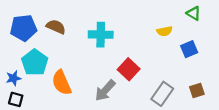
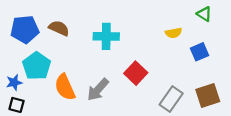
gray arrow: (105, 91) -> (98, 90), moved
brown square: (197, 91) -> (208, 95), size x1.5

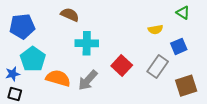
brown semicircle: (59, 28) -> (70, 15), moved
cyan cross: (106, 36) -> (87, 43), moved
orange semicircle: (65, 87) -> (58, 78), turned 130
gray rectangle: (171, 99) -> (158, 67), moved

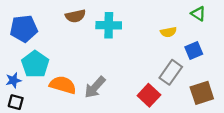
brown semicircle: (70, 15) -> (75, 16), turned 144
cyan cross: (87, 43) -> (109, 25), moved
red square: (122, 65) -> (149, 95), moved

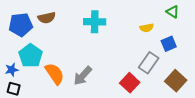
brown semicircle: (75, 16) -> (47, 18), moved
orange semicircle: (63, 85) -> (55, 74), turned 40
brown square: (202, 93) -> (176, 81), turned -30

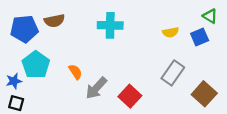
green triangle: (173, 12) -> (210, 16), moved
blue square: (169, 44) -> (200, 37), moved
orange semicircle: (55, 74) -> (75, 72), moved, size x0.6
red square: (130, 83) -> (130, 96), moved

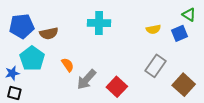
brown semicircle: (54, 21) -> (49, 33), moved

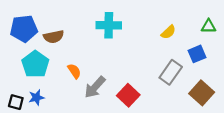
green triangle: (189, 15) -> (209, 26), moved, turned -32
yellow semicircle: (153, 29) -> (168, 32), turned -32
blue square: (179, 33) -> (197, 54), moved
blue star: (12, 73) -> (36, 97), moved

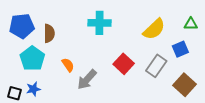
yellow semicircle: (168, 32) -> (154, 29), size x1.6
brown semicircle: (54, 37) -> (49, 33), turned -78
red square: (128, 95) -> (124, 64), moved

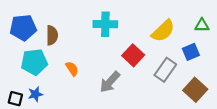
cyan pentagon: (32, 59) -> (34, 62), turned 30
red square: (124, 64) -> (133, 55), moved
gray arrow: (87, 80) -> (110, 82), moved

